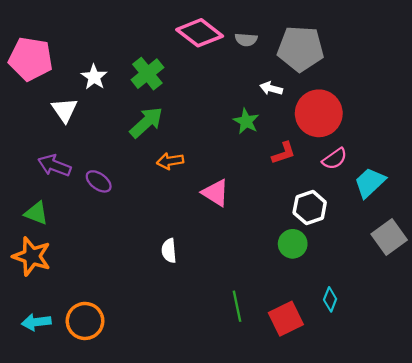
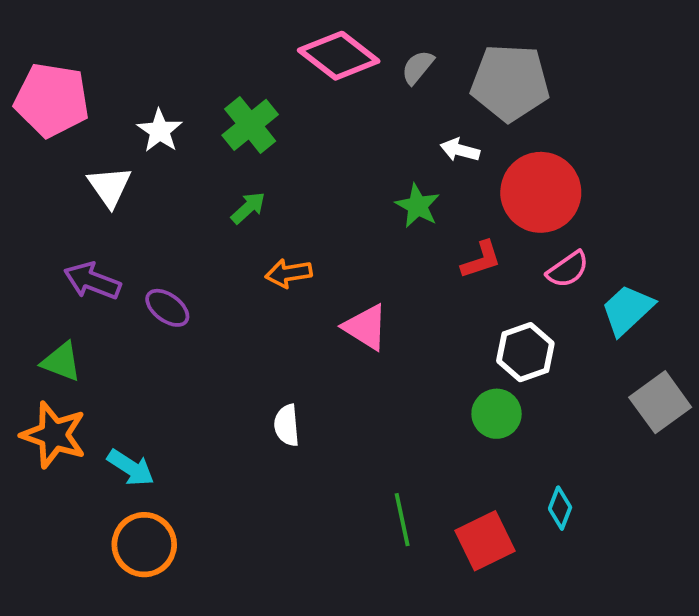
gray semicircle: (246, 40) -> (418, 67), turned 125
green arrow: (146, 122) -> (248, 208), size x0.6
cyan arrow: (36, 322) -> (131, 468), moved, turned -140

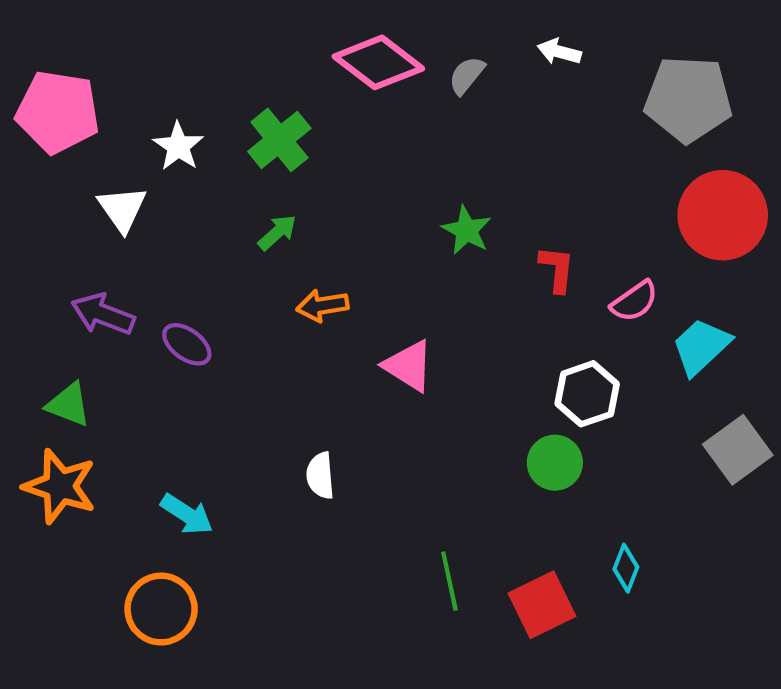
gray pentagon: (510, 83) -> (688, 99), moved
white arrow: (460, 150) -> (559, 52), moved
red circle: (541, 192) -> (723, 215), moved
red L-shape: (481, 260) -> (557, 269), moved, turned -66
cyan arrow: (131, 468) -> (187, 514), moved

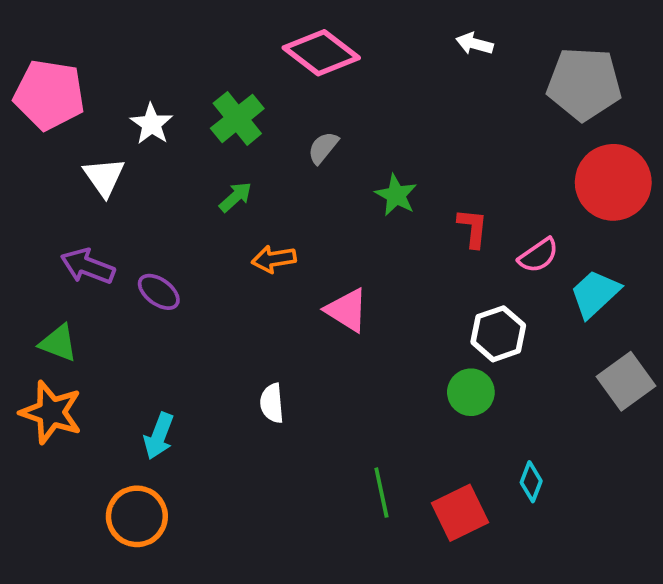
gray semicircle: (467, 75) -> (323, 148), moved
cyan arrow: (187, 514) -> (159, 436), turned 78

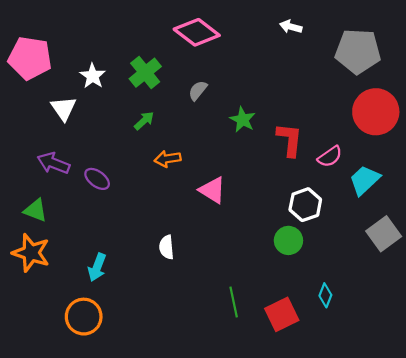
red L-shape: (473, 228) -> (290, 140), size x1.4

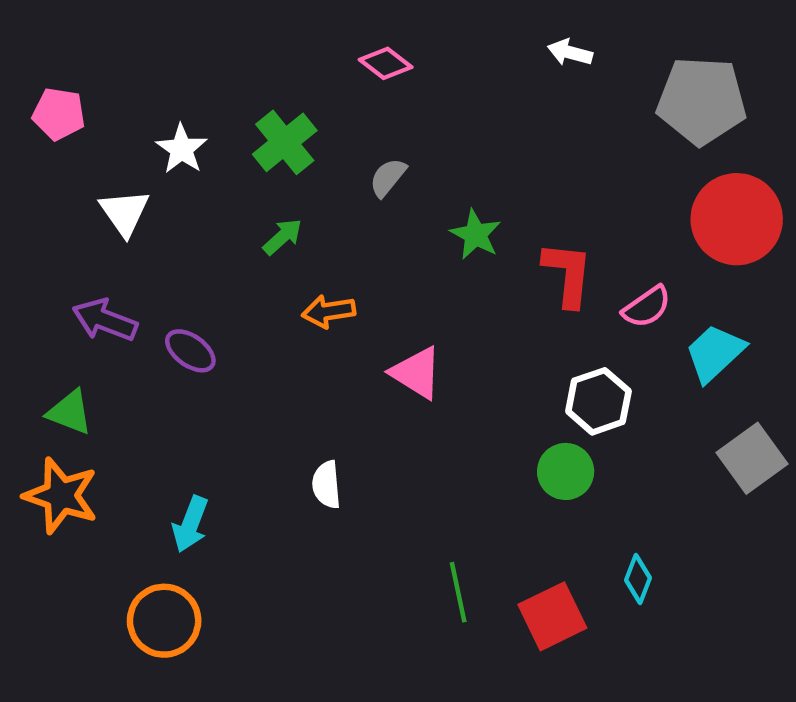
pink diamond: (197, 32) -> (386, 63), size x0.6
pink pentagon: (30, 58) -> (59, 114), size x0.6

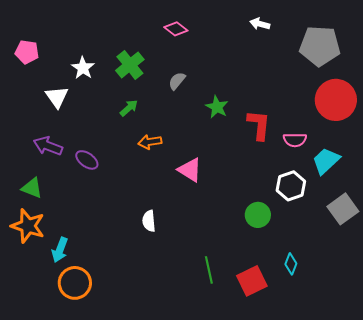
pink semicircle: (647, 307) -> (295, 140), turned 35
white hexagon: (598, 401) -> (291, 186), moved
cyan arrow: (190, 524) -> (60, 250), moved

